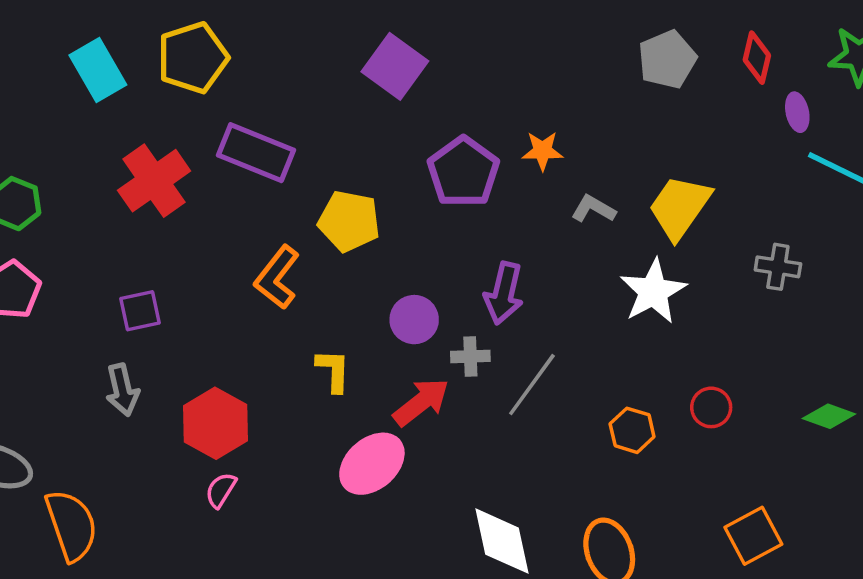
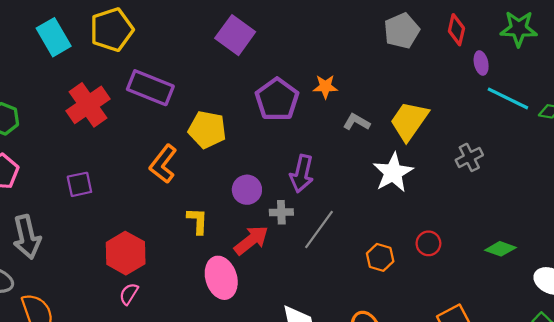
gray cross: (778, 267) -> (469, 157), turned -36
gray arrow: (122, 390) -> (27, 237), moved, size x1.4
pink ellipse: (372, 464) -> (221, 278), turned -66

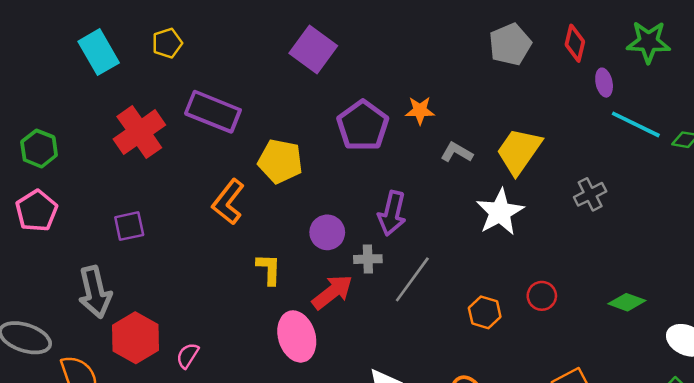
yellow pentagon: (112, 30) -> (167, 43), size x0.6
gray arrow: (27, 237) -> (95, 292), moved
red hexagon: (126, 253) -> (136, 338), moved

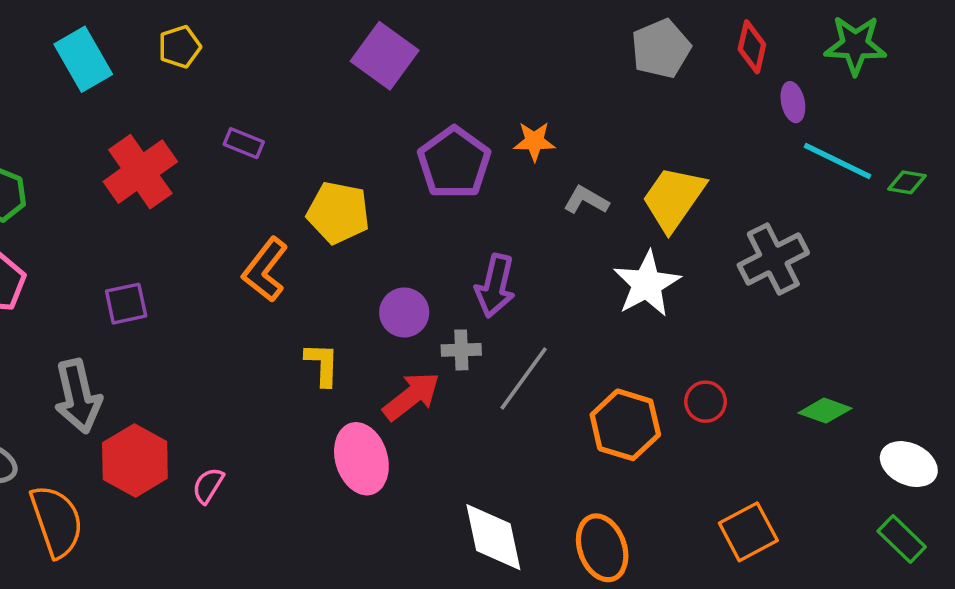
purple rectangle: (213, 112) -> (244, 143), size x0.5
gray cross: (590, 194) -> (773, 259), size x1.5
orange hexagon: (485, 312) -> (625, 425), size x1.5

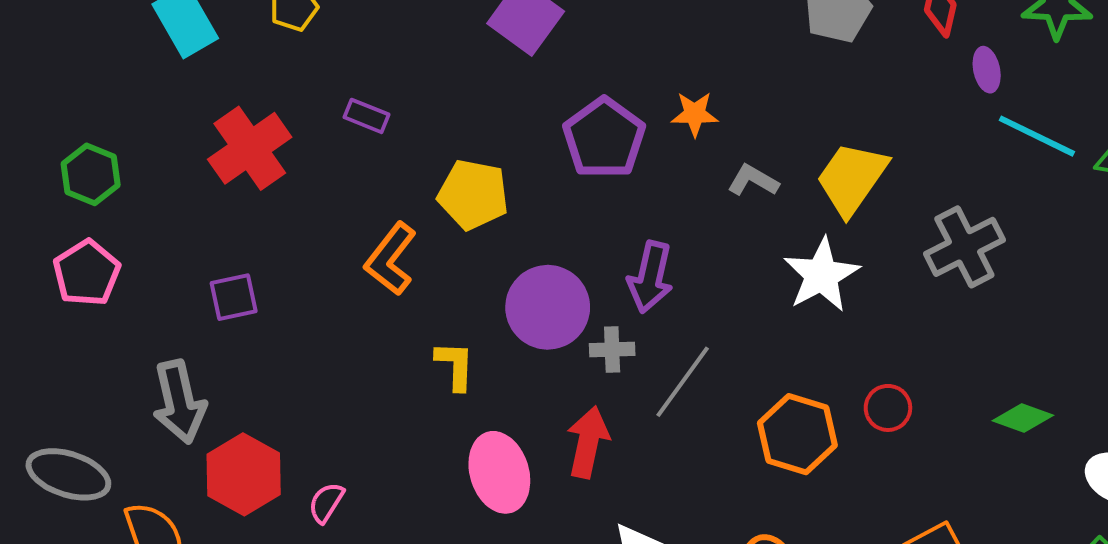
purple circle: (404, 312) -> (548, 307), size x1.5
red arrow: (411, 396) -> (588, 442), moved, turned -40

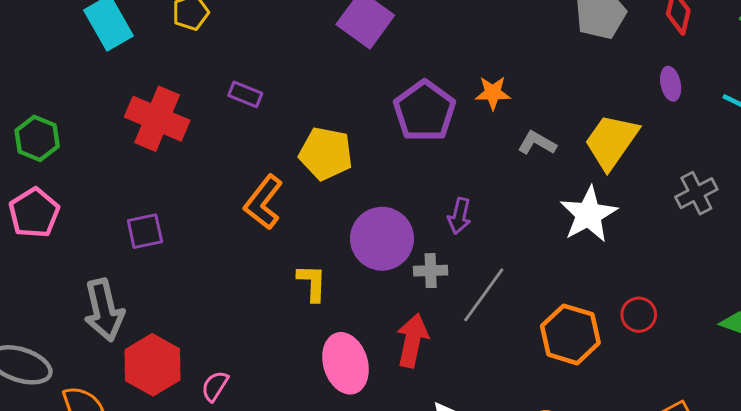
purple ellipse: (987, 70) -> (671, 84), moved
red cross: (250, 148) -> (157, 119), turned -32
gray cross: (964, 247) -> (696, 193), size x0.7
purple arrow: (650, 277) -> (459, 216), size x0.7

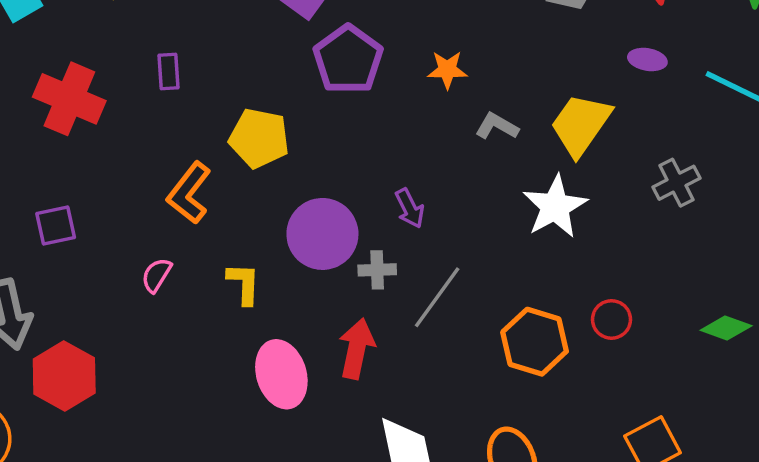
purple ellipse: (671, 84) -> (647, 59), turned -68
purple rectangle: (245, 94) -> (169, 71), turned 64
purple pentagon: (425, 111) -> (348, 59), moved
purple arrow: (459, 216) -> (410, 208), turned -40
pink semicircle: (215, 386) -> (157, 275), moved

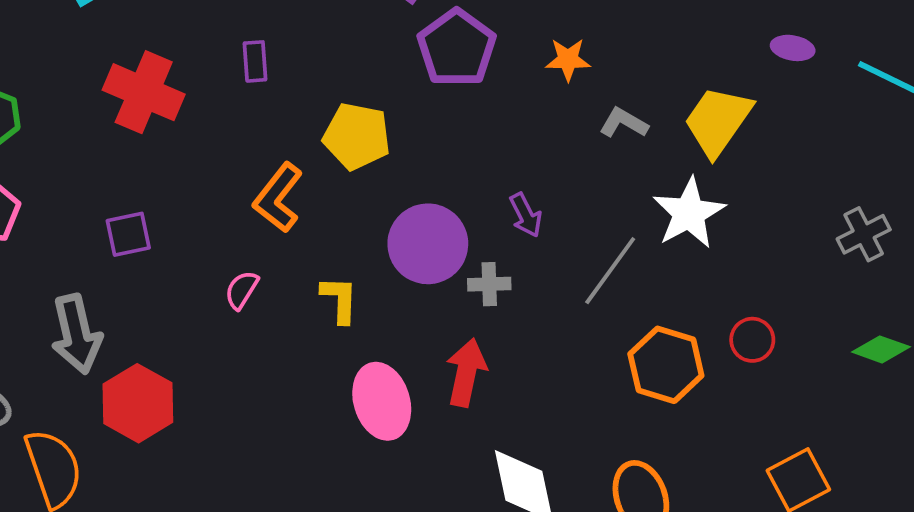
gray cross: (676, 183) -> (864, 234), moved
gray line: (437, 297) -> (610, 271), moved

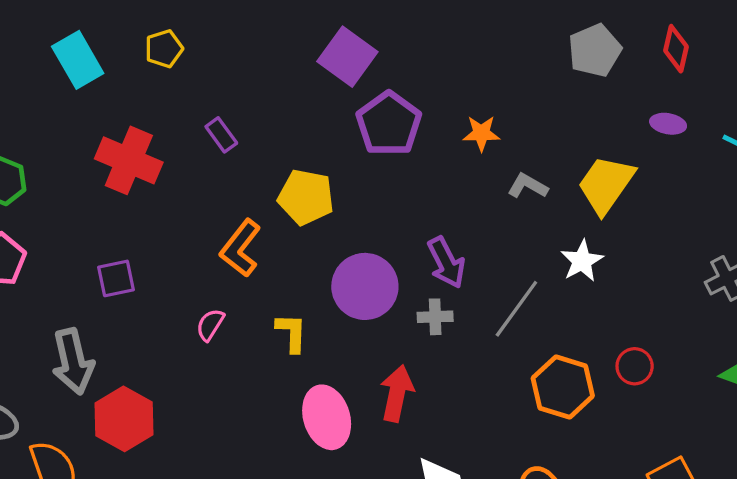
purple rectangle: (255, 61) -> (221, 135), turned -32
white star: (689, 213) -> (582, 261), size x0.7
purple arrow: (526, 215) -> (446, 263), size x1.4
gray cross: (489, 284) -> (435, 317), moved

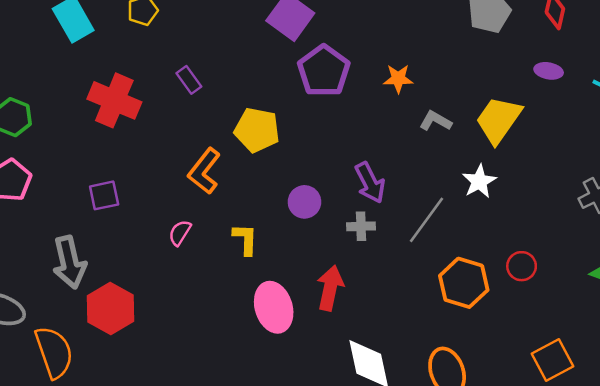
purple circle: (365, 286) -> (304, 202), size x0.6

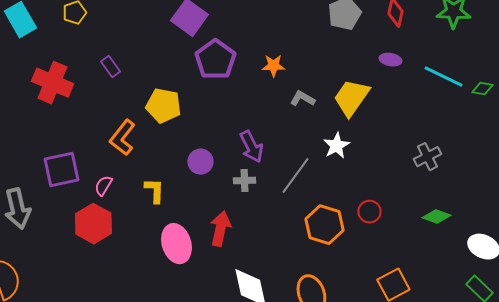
purple square: (104, 195) -> (61, 170), moved, size x1.5
red hexagon: (110, 309) -> (93, 224), moved

